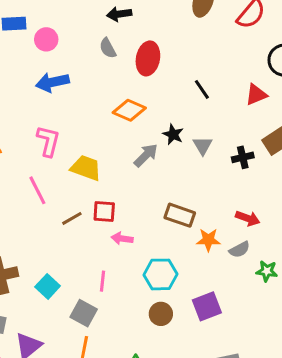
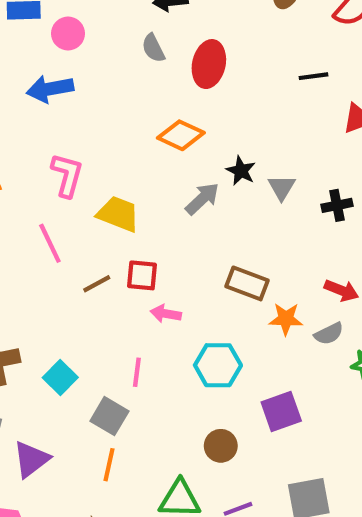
blue arrow: (52, 82) -> (50, 89), moved
black line: (202, 89) -> (313, 76), moved, turned -65
brown circle: (161, 314) -> (221, 446), moved

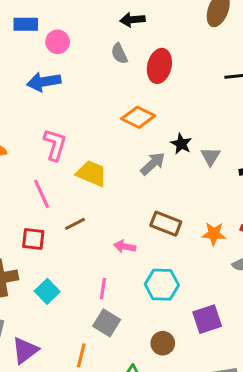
red square: (142, 275) -> (33, 239), moved
brown rectangle: (247, 283) -> (166, 224), moved
orange star: (286, 319) -> (214, 234), moved
gray square: (109, 416) -> (107, 323), moved

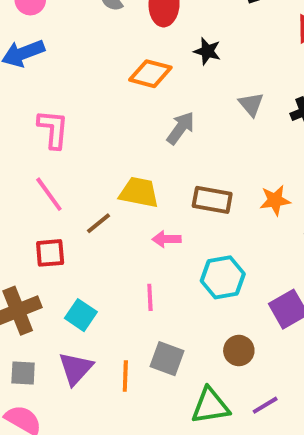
black star: (181, 144) -> (207, 51), moved
yellow trapezoid: (92, 173) -> (139, 192), moved
gray square: (107, 323) -> (167, 359), moved
purple triangle: (25, 350) -> (76, 368), moved
orange line: (81, 355) -> (125, 376), moved

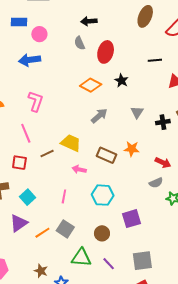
orange star: (275, 200) -> (132, 149), moved
orange line: (125, 376) -> (42, 233), turned 42
purple line: (265, 405) -> (109, 264), turned 64

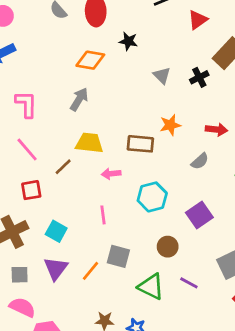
gray arrow: (99, 116) -> (79, 99), moved
gray semicircle: (156, 183) -> (200, 161), moved
green triangle: (81, 258) -> (151, 287), turned 40

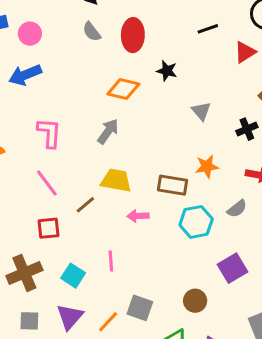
black cross: (199, 77) -> (247, 129), moved
cyan hexagon: (152, 197) -> (196, 222), moved
pink line: (103, 215) -> (111, 261), moved

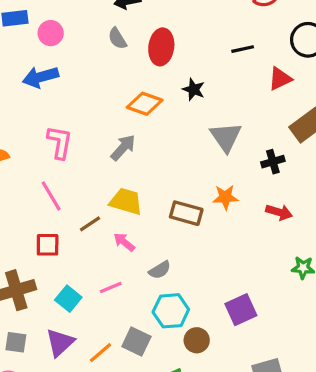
gray triangle: (201, 111) -> (226, 137), size x1.5
gray semicircle: (237, 209) -> (160, 270), moved
pink arrow: (138, 216) -> (124, 242), moved, turned 35
cyan hexagon: (196, 222) -> (171, 311), moved
pink line: (111, 261) -> (111, 288), turned 65

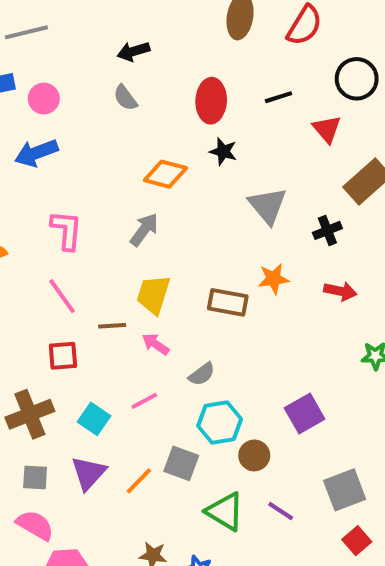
red ellipse: (161, 47) -> (211, 101), moved
red triangle: (280, 79) -> (327, 129), turned -40
yellow trapezoid: (126, 201) -> (153, 295), turned -84
brown line: (90, 224) -> (112, 326), turned 35

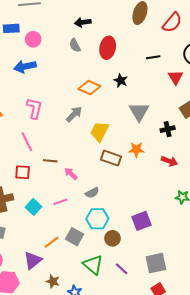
red ellipse: (211, 101) -> (108, 48), moved
yellow trapezoid: (153, 295) -> (100, 131), moved
purple triangle: (88, 473) -> (33, 260), moved

